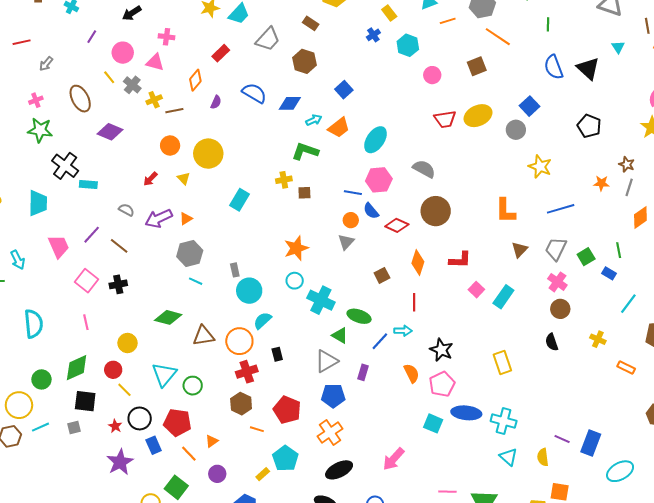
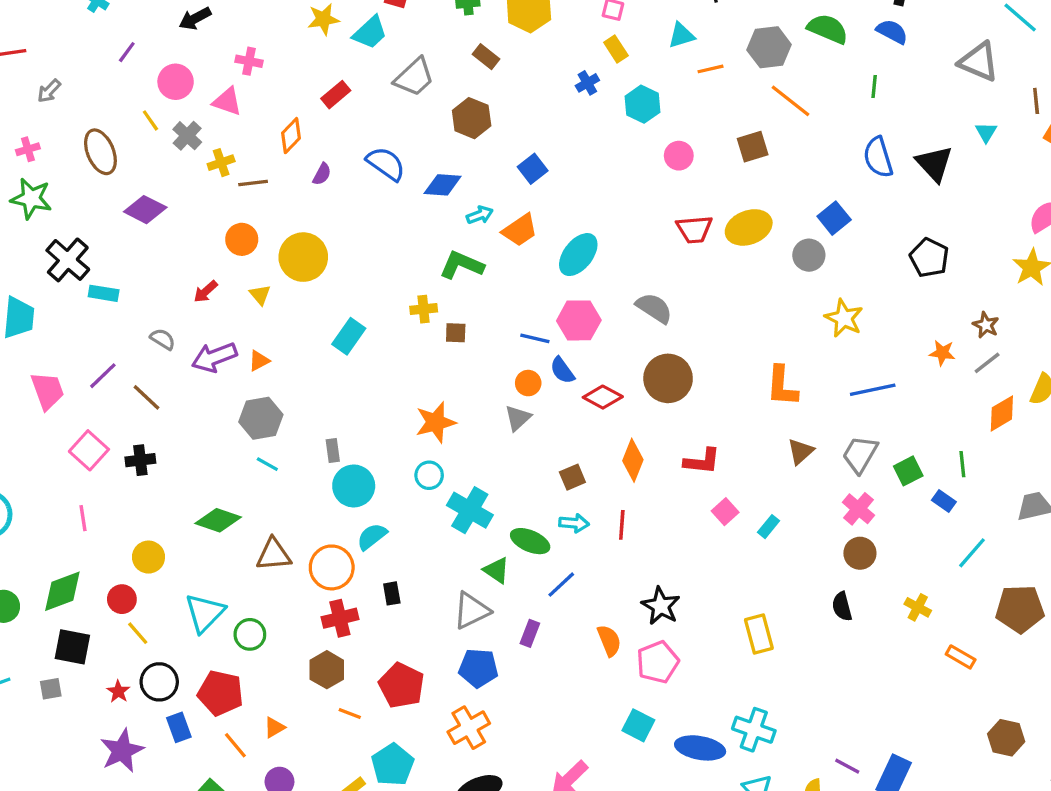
gray line: (629, 187) -> (987, 363), turned 30
cyan rectangle: (503, 297) -> (768, 527), size x0.6
cyan arrow: (403, 331) -> (574, 523), moved
blue ellipse: (466, 413) -> (700, 748), moved

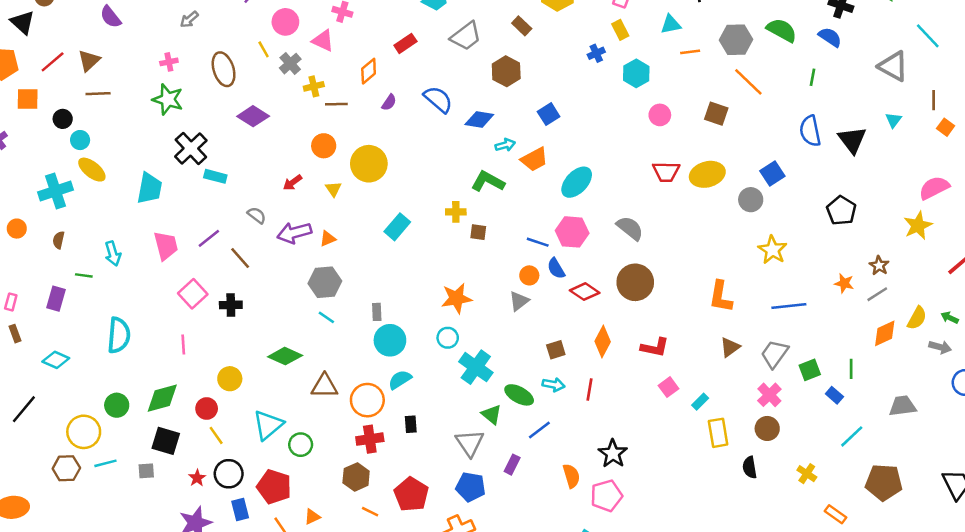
brown square: (753, 147) -> (716, 114), turned 30
gray triangle: (471, 611) -> (470, 443), turned -44
yellow rectangle: (759, 634) -> (718, 433), moved

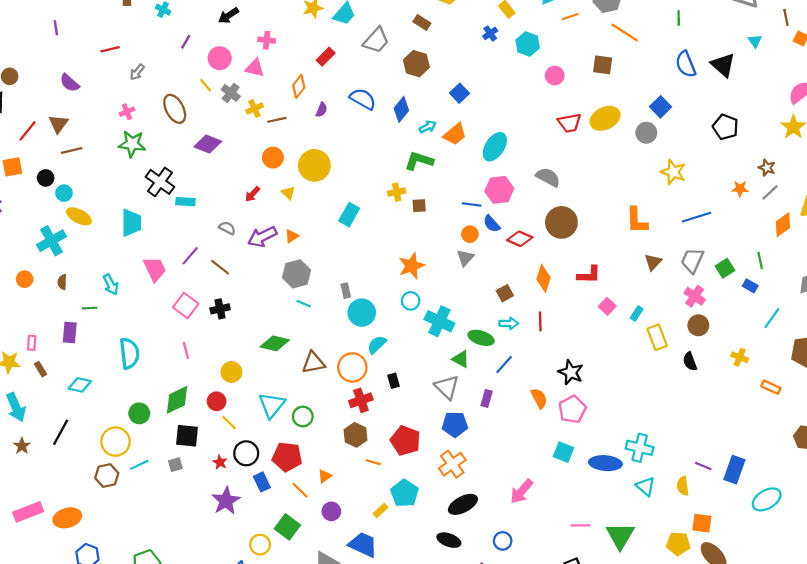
blue diamond: (479, 120) -> (401, 109), turned -50

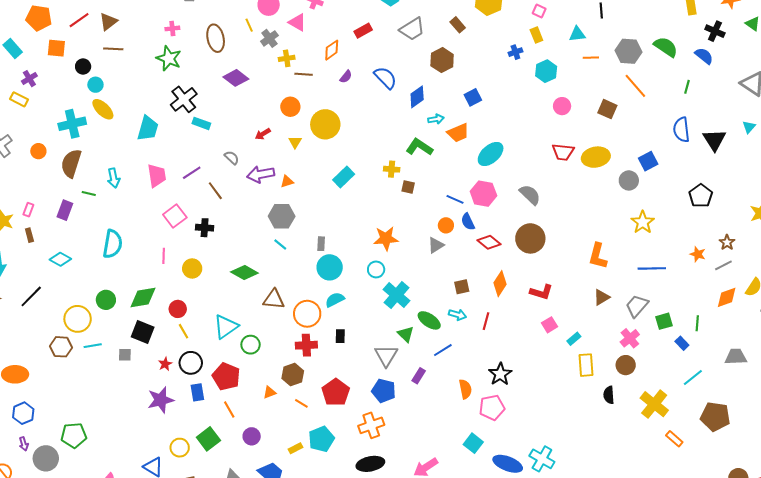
brown semicircle: (62, 282) -> (71, 163), size x2.0
yellow cross: (740, 357) -> (654, 404), size x1.8
yellow circle: (231, 372) -> (192, 268), moved
orange triangle: (325, 476) -> (270, 392), moved

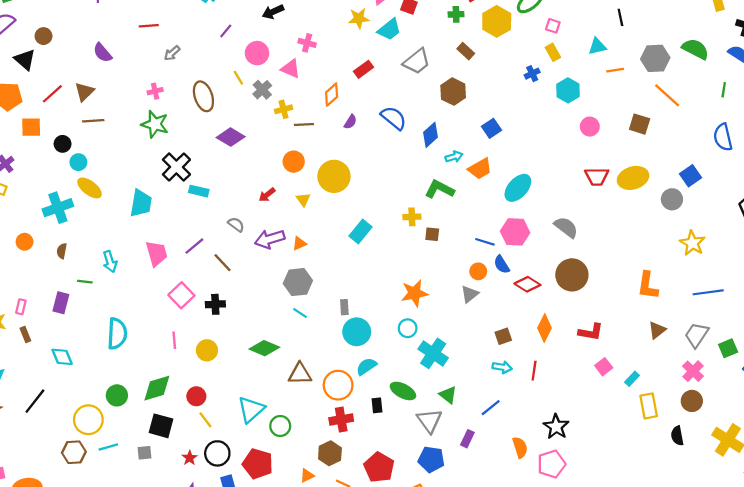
brown semicircle: (71, 163) -> (62, 251), size x0.5
cyan diamond: (60, 259) -> (62, 357), turned 45
green ellipse: (429, 320) -> (403, 391), moved

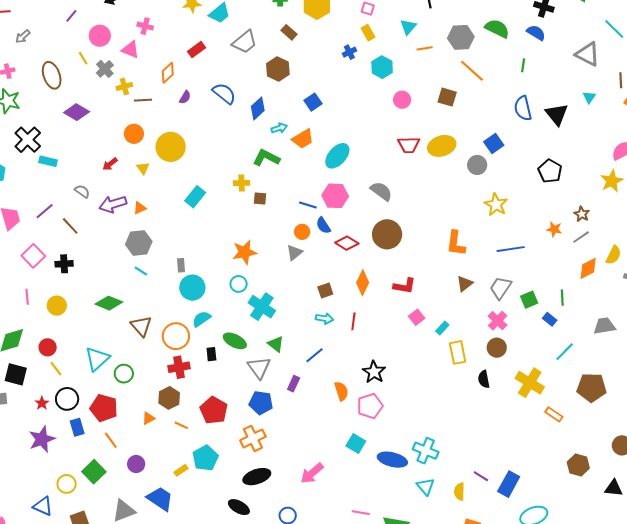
cyan triangle: (597, 46) -> (408, 27), turned -36
brown triangle: (300, 374) -> (141, 326), turned 50

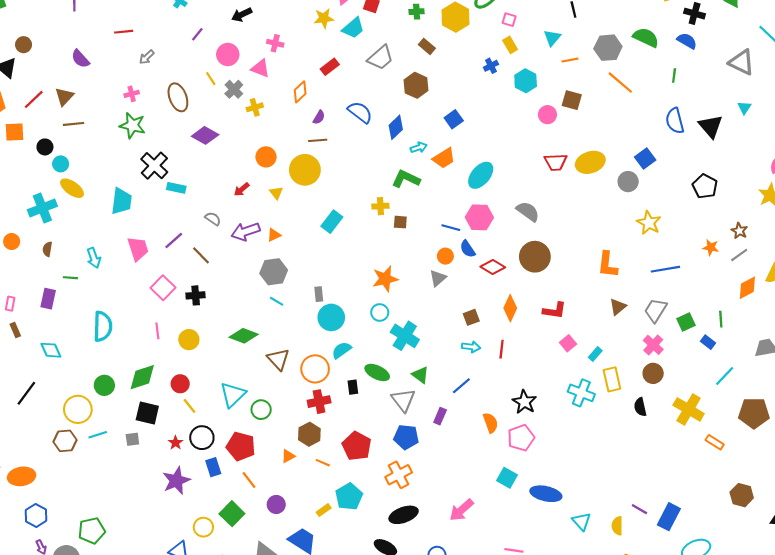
brown square: (447, 97) -> (572, 100), moved
brown line: (143, 100) -> (318, 140), moved
cyan cross: (426, 451) -> (581, 393), moved

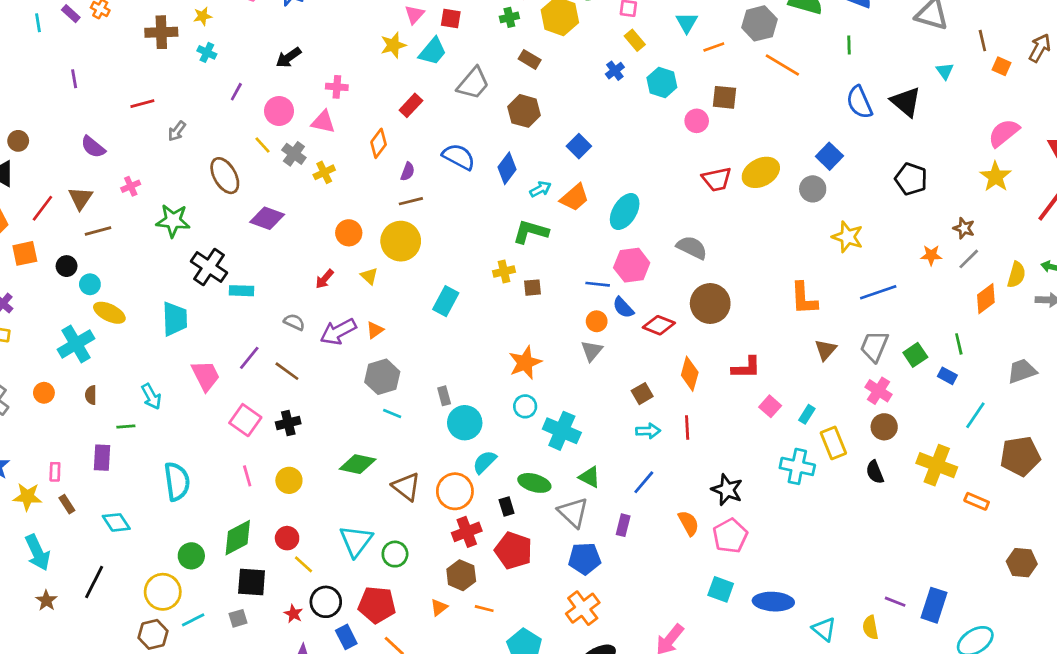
pink cross: (132, 94) -> (131, 186), moved
red pentagon: (357, 446) -> (513, 551), moved

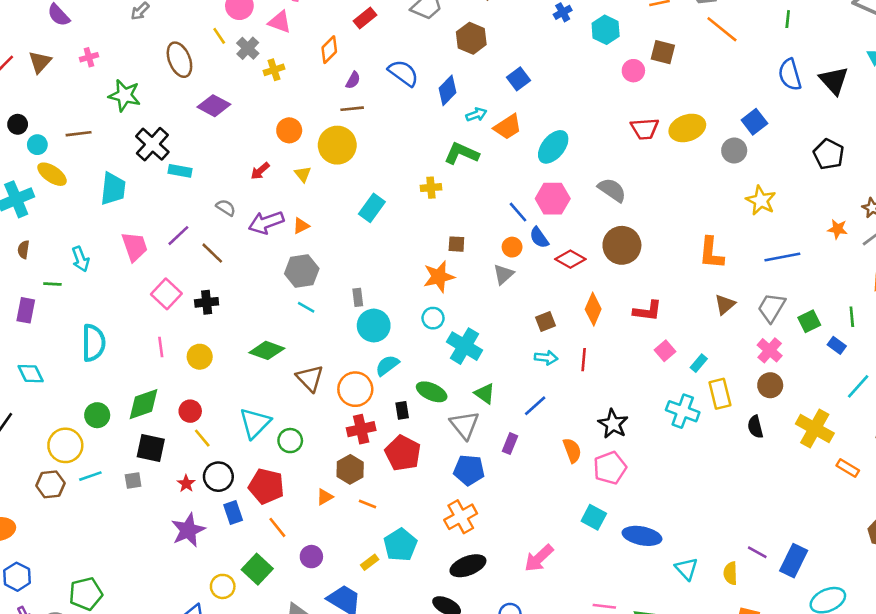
brown line: (98, 231) -> (79, 134), moved
blue line: (598, 284) -> (518, 212), turned 35
brown square: (533, 288) -> (456, 244), moved

